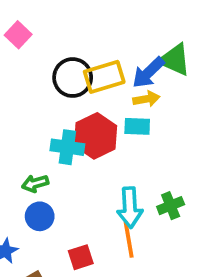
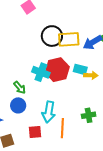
yellow arrow: (146, 99) -> (91, 75), moved
green arrow: (35, 183) -> (20, 88), turned -128
cyan arrow: (130, 208) -> (49, 112), moved

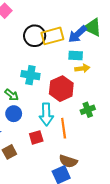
cyan rectangle: (80, 69) -> (76, 55), moved
red hexagon: (57, 70) -> (61, 89), moved

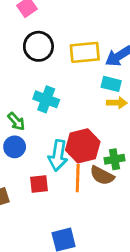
black circle: (35, 36) -> (38, 46), moved
red hexagon: (61, 89) -> (83, 146), moved
brown semicircle: (68, 161) -> (102, 175), moved

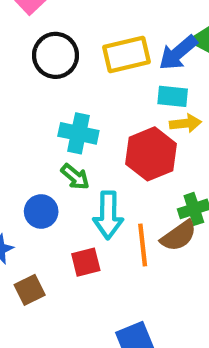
green arrow: (16, 121) -> (75, 177), moved
red hexagon: (83, 146) -> (151, 154), moved
brown semicircle: (102, 175) -> (179, 236), turned -55

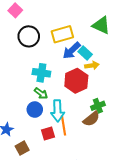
blue arrow: (178, 53) -> (72, 51), moved
cyan rectangle: (173, 96) -> (85, 53), turned 40
blue circle: (41, 211) -> (35, 110), moved
orange line: (143, 245) -> (63, 125), moved

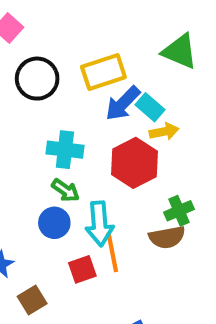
brown semicircle: (91, 119) -> (167, 237), turned 30

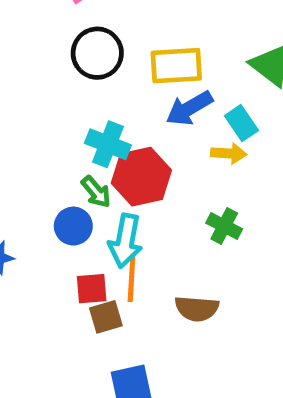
cyan rectangle: (150, 107) -> (241, 123), moved
red hexagon: (134, 163) -> (141, 177), moved
green cross: (179, 211) -> (224, 226), moved, turned 36
brown semicircle: (167, 237) -> (197, 309), moved
brown square: (32, 300) -> (106, 317), moved

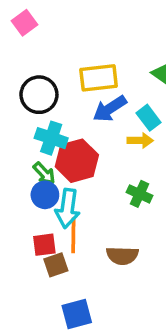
black circle: (97, 53) -> (39, 95), moved
blue circle: (73, 226) -> (45, 195), moved

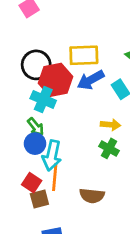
yellow arrow: (140, 140) -> (111, 125), moved
red hexagon: (77, 161) -> (55, 80), moved
red square: (44, 245) -> (32, 183), turned 36

